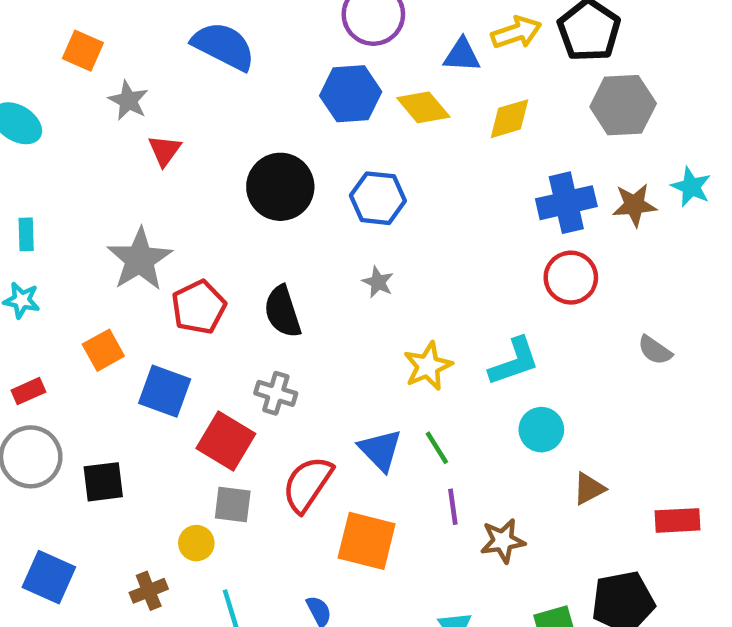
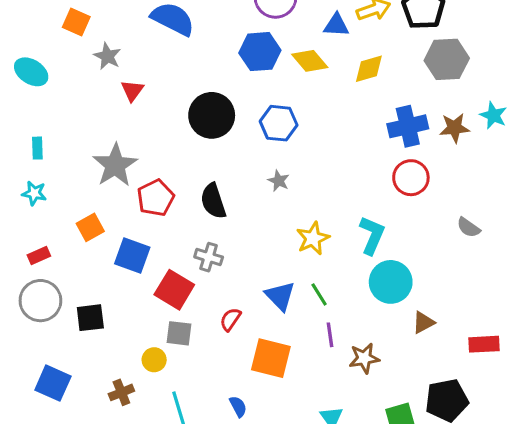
cyan L-shape: (514, 362) -> (372, 235), turned -48
cyan circle: (541, 430) -> (391, 282), size x1.4
red semicircle: (308, 484) -> (230, 319), size x0.6

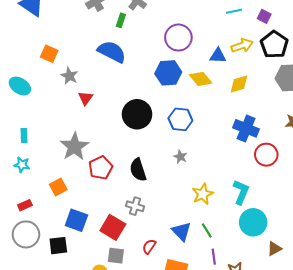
blue cross: (408, 126) -> (246, 128), moved, turned 35
blue square: (132, 255) -> (76, 220), moved

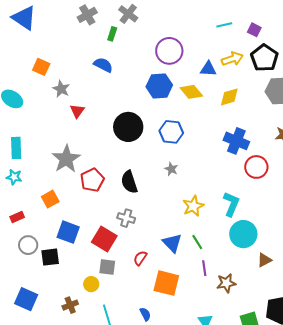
blue semicircle: (112, 52) -> (103, 65), size x0.7
cyan rectangle: (24, 135) -> (16, 148), size x1.5
gray circle: (26, 234) -> (28, 245), moved, size x0.7

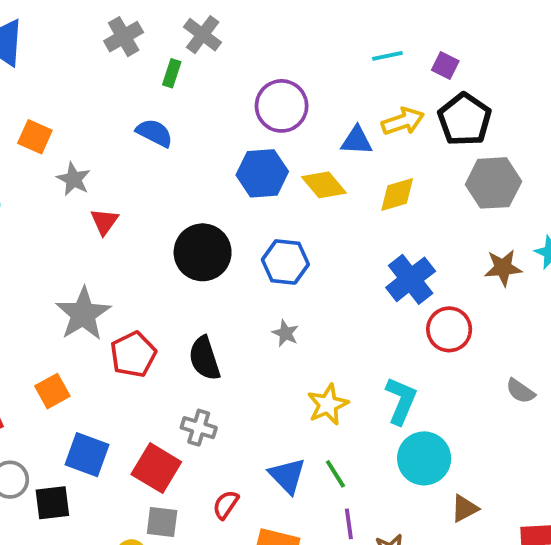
blue cross: (236, 141) -> (411, 279), turned 30

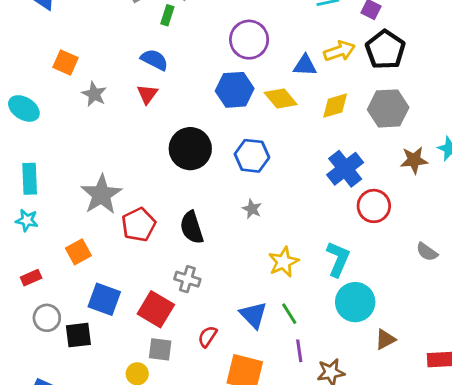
gray hexagon: (493, 183) -> (388, 108), moved
red triangle: (104, 222) -> (147, 94), moved

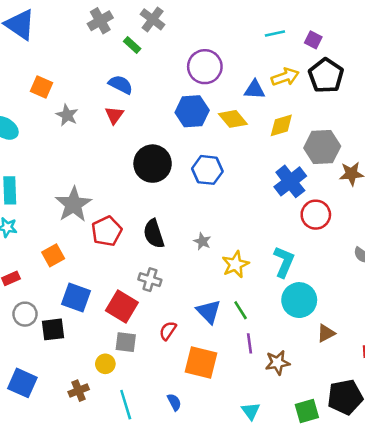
green rectangle: (167, 15) -> (132, 45), turned -66
gray hexagon: (388, 108) -> (322, 147), moved
gray star: (252, 209) -> (202, 241), moved

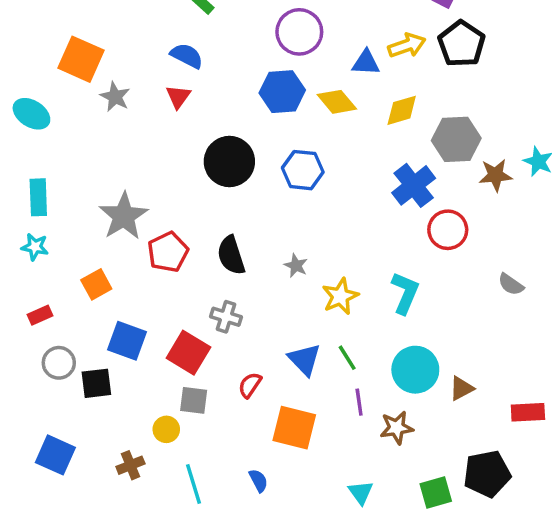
orange square: (42, 87) -> (81, 59), size x1.5
cyan circle: (299, 300) -> (415, 370), moved

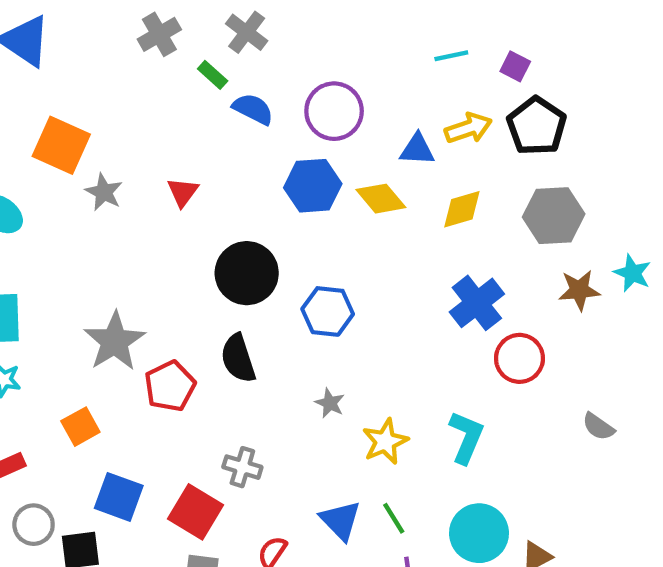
blue semicircle: (187, 56) -> (253, 109), moved
gray hexagon: (456, 139) -> (554, 216), moved
blue hexagon: (303, 170) -> (328, 311), moved
black semicircle: (231, 255) -> (238, 358), moved

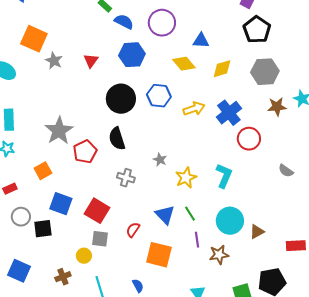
yellow arrow: (468, 128) -> (194, 109), moved
blue hexagon: (313, 186) -> (132, 55), moved
blue hexagon: (328, 311) -> (159, 96), moved
gray cross: (242, 467) -> (126, 178), moved

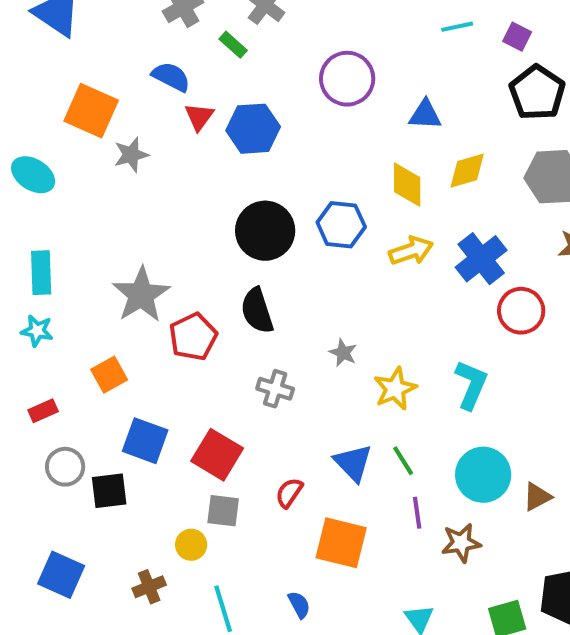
blue semicircle: (124, 22) -> (171, 77), moved
blue hexagon: (132, 55) -> (253, 129), moved
gray star: (54, 61) -> (131, 155), turned 30
red triangle: (91, 61) -> (199, 117), moved
yellow diamond: (184, 64) -> (407, 185), moved, turned 40

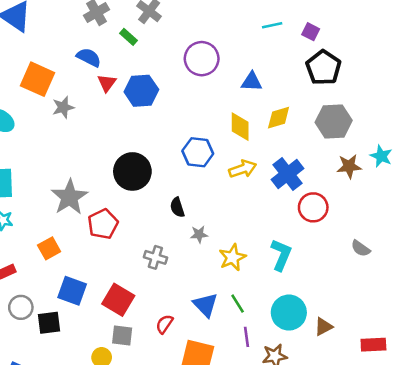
black circle: (265, 231) -> (132, 171), moved
black semicircle: (257, 311) -> (177, 207), moved, size x0.7
gray star: (343, 353) -> (199, 234), turned -30

